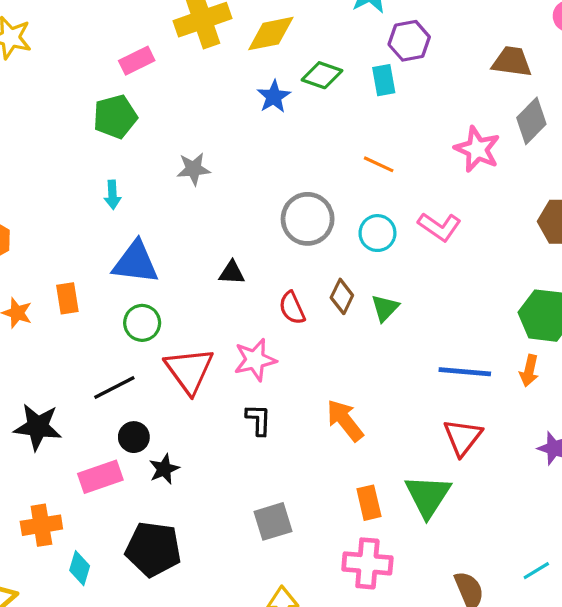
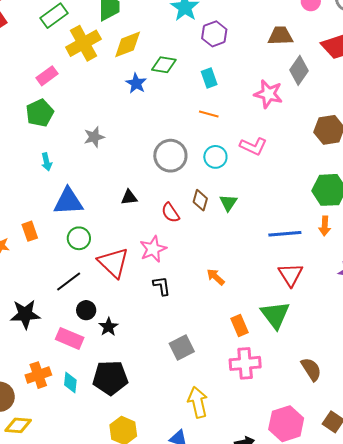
cyan rectangle: (384, 80) -> (209, 78), moved
orange arrow: (345, 420) -> (216, 277), size x0.7
pink rectangle: (100, 477) -> (70, 338), turned 52
cyan diamond: (80, 568) -> (70, 382), moved

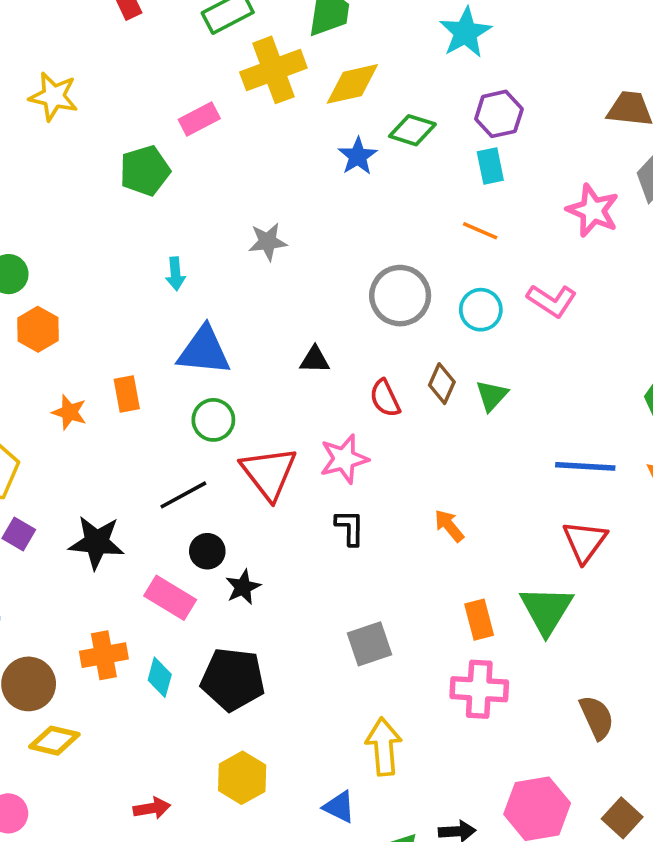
purple hexagon: (214, 34) -> (499, 114), moved
green pentagon: (40, 113) -> (145, 171), moved

